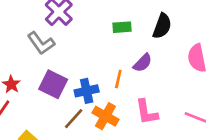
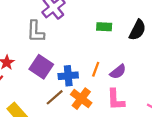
gray L-shape: (41, 43) -> (36, 32), turned 30
purple semicircle: (143, 63) -> (118, 72), moved

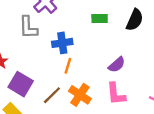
purple square: (41, 67) -> (21, 84), moved
orange line: (96, 69) -> (68, 66), moved
blue cross: (68, 76) -> (62, 43), moved

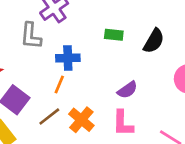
orange line: (68, 66) -> (59, 85), moved

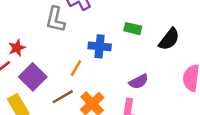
blue cross: (68, 58) -> (100, 46), moved

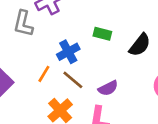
blue cross: (100, 46) -> (68, 52), turned -35
brown line: (63, 97) -> (73, 80), moved, turned 70

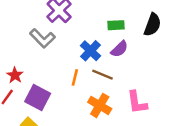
gray L-shape: (23, 24) -> (42, 38), turned -40
purple semicircle: (108, 88) -> (119, 49), moved

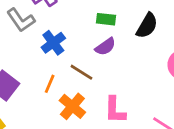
blue cross: (90, 51) -> (53, 43), moved
orange line: (75, 77) -> (50, 84), moved

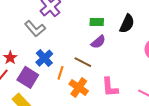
blue cross: (53, 43) -> (44, 58), moved

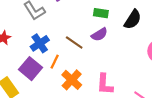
brown line: (83, 62) -> (74, 42), moved
purple square: (28, 77) -> (31, 69), moved

